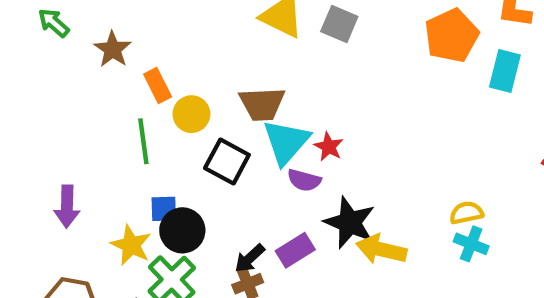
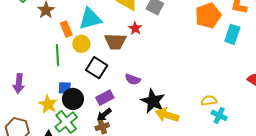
cyan triangle: (286, 142) -> (90, 19), moved, turned 30
red star: (329, 147) -> (135, 28), moved
cyan cross: (471, 244) -> (219, 115), moved
purple rectangle: (295, 250) -> (105, 98), moved

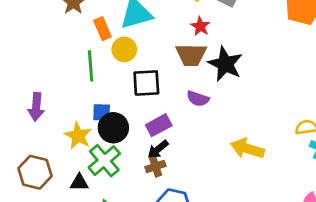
brown trapezoid: (115, 42) -> (191, 55), moved
black square: (97, 68) -> (146, 83), turned -35
black star: (153, 101) -> (225, 64), moved

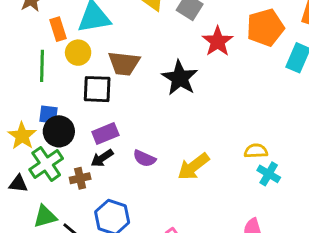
red star: (200, 26) -> (218, 41), moved, size x1.5
brown trapezoid: (191, 55) -> (124, 63), moved
purple semicircle: (198, 99) -> (144, 158), moved
yellow arrow: (247, 149) -> (193, 167), turned -60
brown cross: (155, 166) -> (80, 178), moved

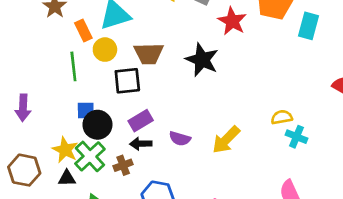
yellow star: (22, 136) -> (65, 150), moved
black arrow: (102, 158) -> (141, 144), turned 40

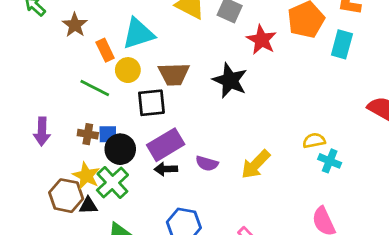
green line: (73, 66) -> (95, 88), turned -56
purple rectangle: (141, 121) -> (166, 145), size x1.4
brown cross: (123, 165) -> (88, 134), moved, turned 30
brown hexagon: (24, 170) -> (66, 196), moved

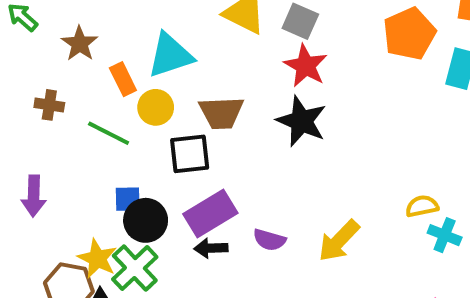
red star: (262, 40) -> (306, 66), moved
brown cross: (88, 134) -> (49, 105), moved

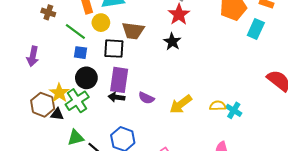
black star: (302, 121) -> (172, 42), size x0.7
blue square: (128, 199) -> (81, 53), moved
yellow semicircle: (422, 206) -> (218, 106), moved
purple rectangle: (210, 214) -> (119, 80), turned -60

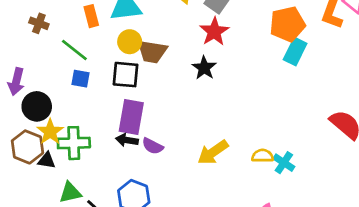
yellow circle: (101, 23) -> (130, 42), moved
cyan rectangle: (256, 29) -> (295, 52), moved
black circle: (86, 78) -> (37, 106), moved
purple semicircle: (146, 98) -> (153, 146), moved
green cross: (77, 101) -> (74, 143), turned 30

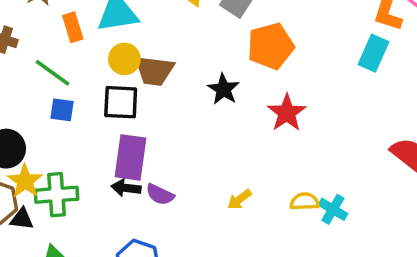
orange pentagon: (287, 24) -> (271, 46), moved
red star: (214, 32) -> (287, 113), moved
cyan rectangle: (295, 52) -> (374, 53), moved
yellow arrow: (213, 152) -> (239, 199), size x0.6

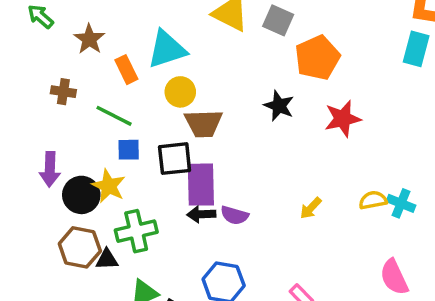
brown trapezoid: (154, 71) -> (203, 123), moved
black square: (121, 102) -> (175, 159), moved
red star: (287, 113) -> (343, 119), turned 30
yellow star: (25, 181) -> (109, 186), moved

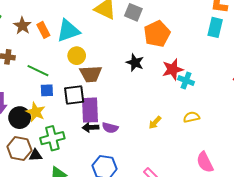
orange rectangle: (126, 70) -> (43, 30), moved
cyan cross: (401, 203) -> (186, 81), moved

